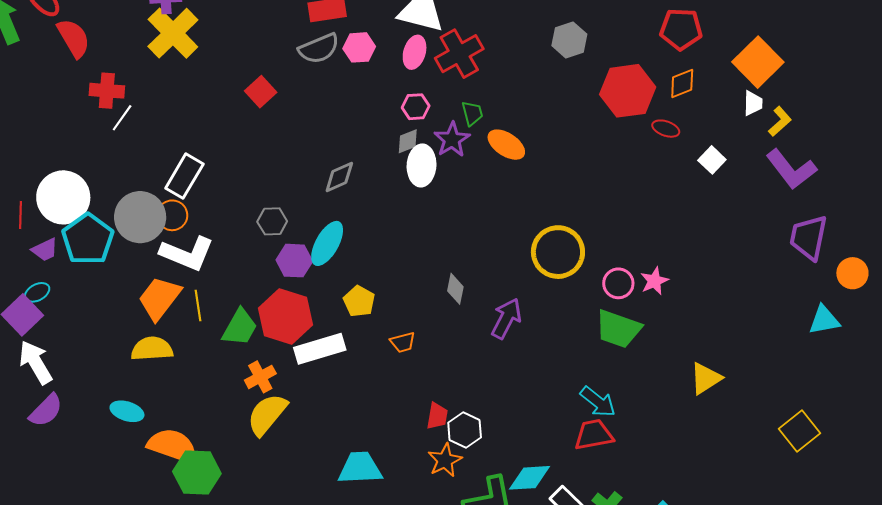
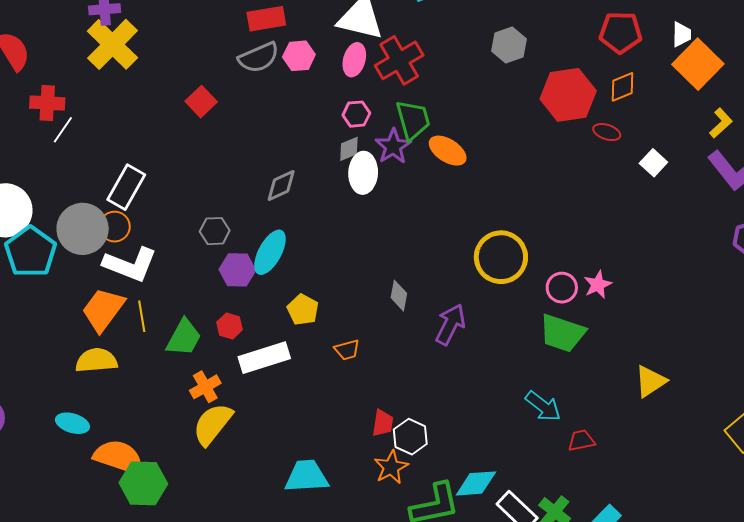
white trapezoid: (753, 103) -> (682, 34), moved
green trapezoid: (472, 113) -> (413, 120), size x1.6
red hexagon: (286, 316) -> (230, 326), size x0.5
red trapezoid: (594, 435) -> (581, 440), moved, size x0.7

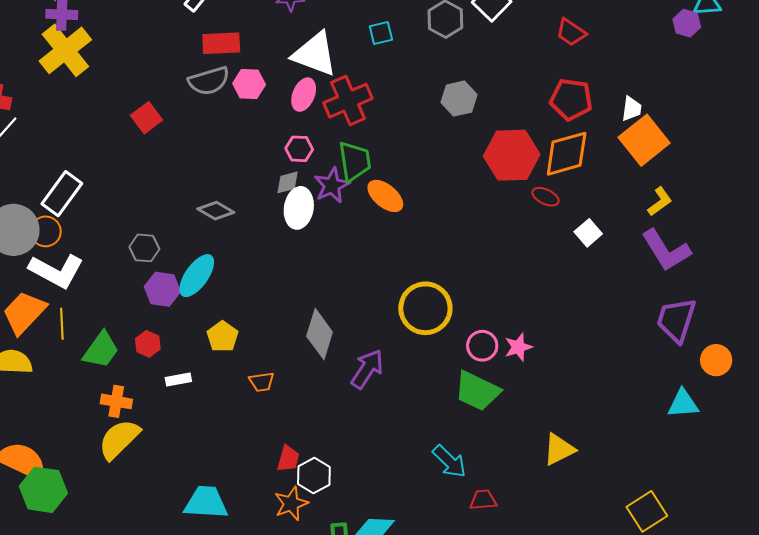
orange diamond: (622, 87) -> (567, 154), size x1.6
gray diamond: (281, 186) -> (216, 211), turned 48
gray diamond: (399, 296) -> (320, 334), size x1.6
white rectangle: (264, 358) -> (178, 380), size x0.5
orange cross: (205, 387) -> (116, 401), turned 32

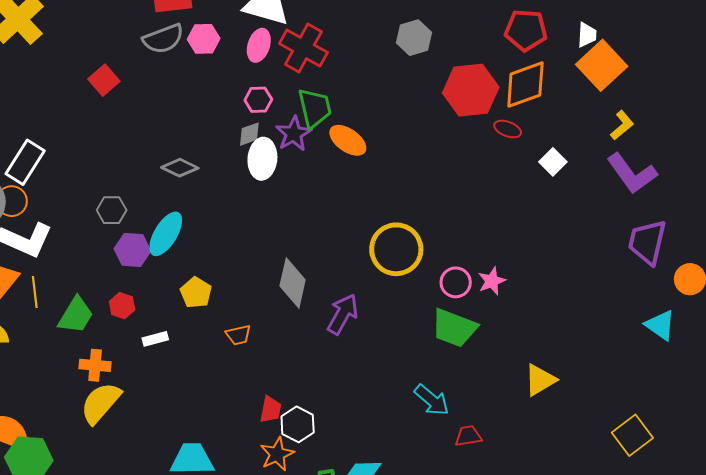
red cross: (348, 101) -> (303, 48), turned -33
cyan triangle: (683, 404) -> (660, 325), turned 44

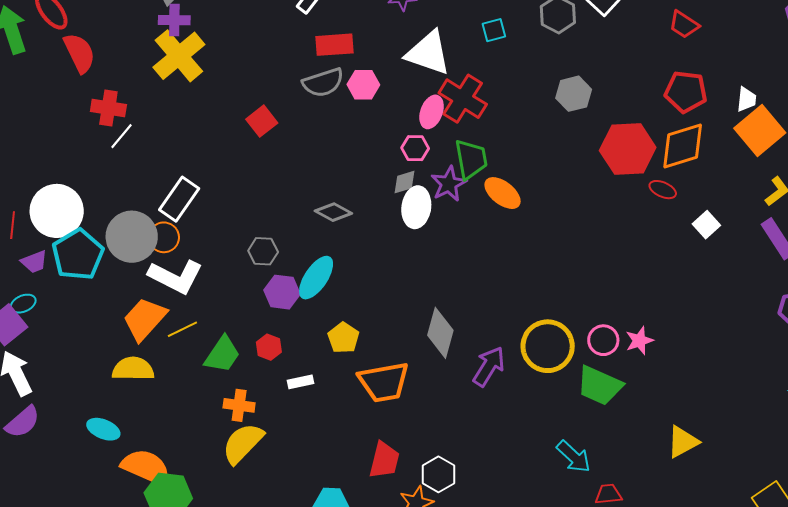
pink ellipse: (259, 45) -> (432, 112), moved
yellow circle: (396, 249) -> (548, 346), moved
yellow line: (35, 292) -> (182, 329), turned 68
orange trapezoid: (238, 335) -> (384, 382), size x2.0
red trapezoid: (271, 410) -> (384, 460), moved, size x1.4

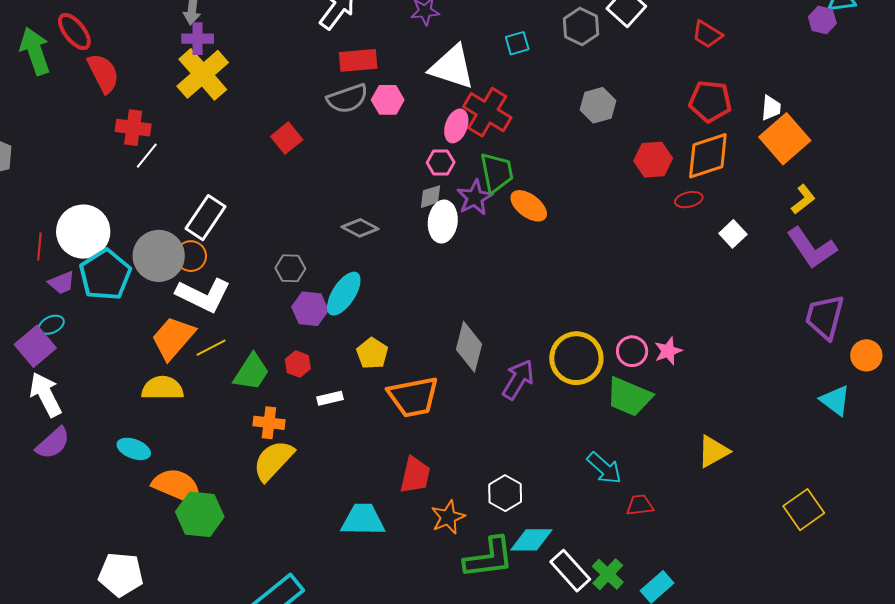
red hexagon: (628, 149) -> (653, 160), size x0.7
red ellipse: (663, 190) -> (689, 200), turned -36
white hexagon: (438, 474) -> (505, 493), moved

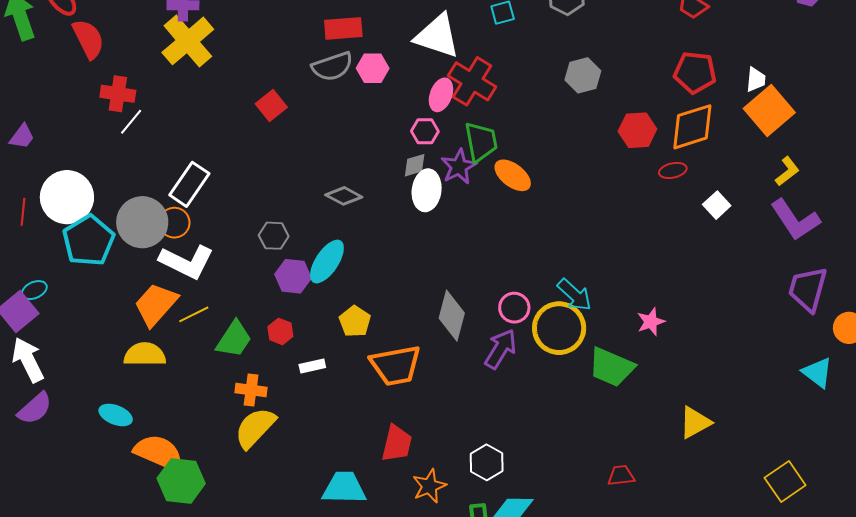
purple trapezoid: (62, 283) -> (22, 137), moved, turned -32
pink circle: (632, 351) -> (514, 308), moved
cyan arrow: (604, 468) -> (574, 295), moved

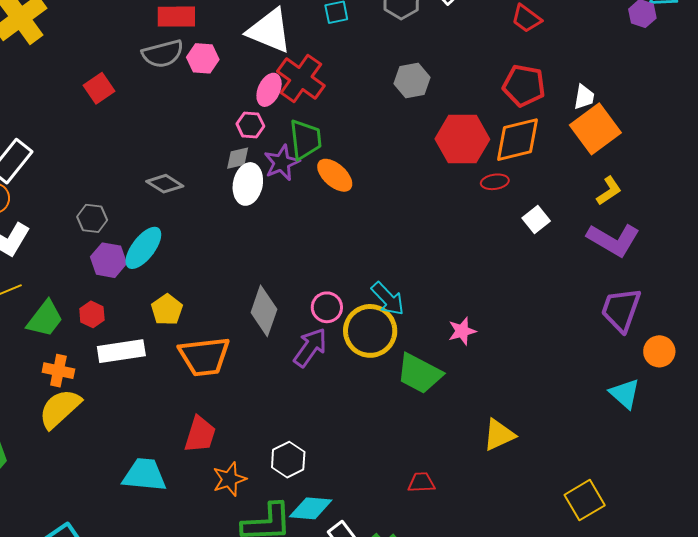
red hexagon: (637, 130) -> (462, 139), size x1.4
purple L-shape: (795, 220) -> (613, 240), turned -30
white rectangle: (312, 366) -> (121, 351), size x1.8

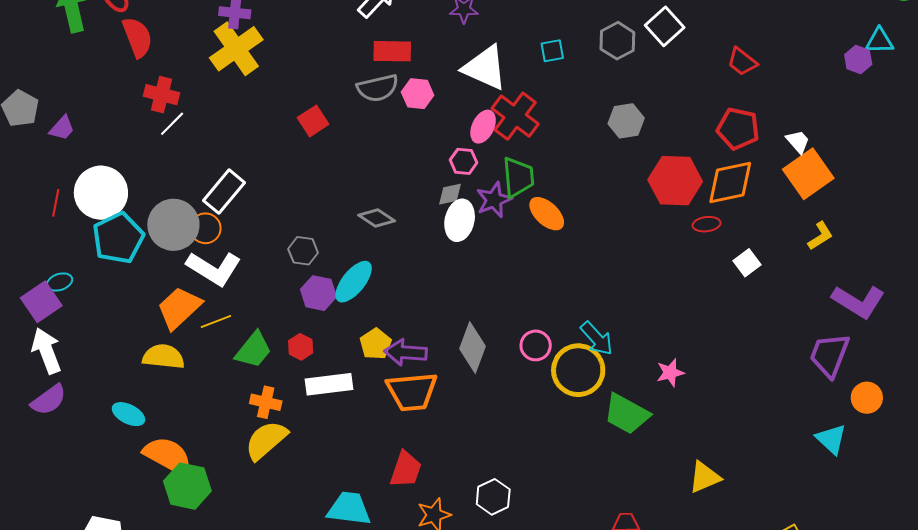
white trapezoid: (584, 97) -> (798, 142), turned -52
purple L-shape: (613, 240) -> (858, 302), moved
purple arrow: (310, 347) -> (405, 352), moved, turned -123

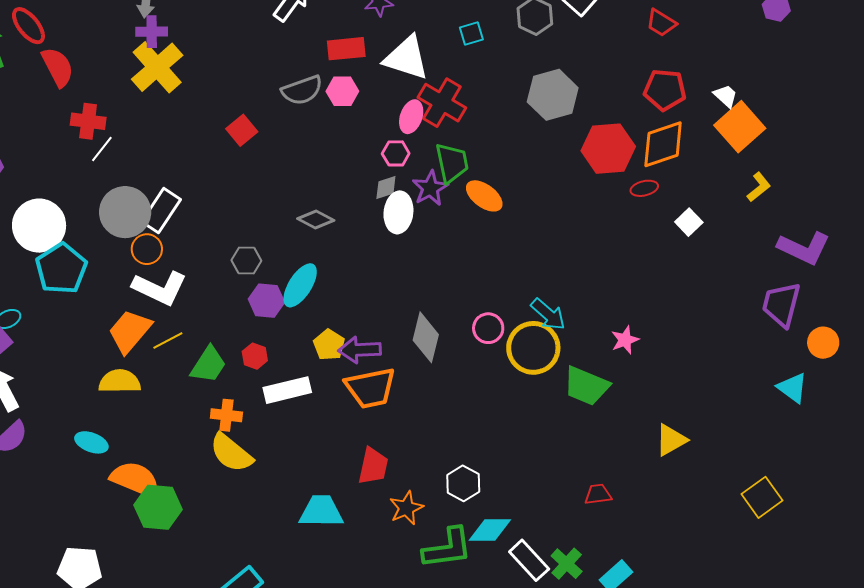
red rectangle: (392, 51) -> (346, 49), moved
gray hexagon: (626, 121) -> (553, 95), size x1.4
gray circle: (173, 225) -> (125, 212), moved
yellow semicircle: (266, 440) -> (231, 453), turned -93

